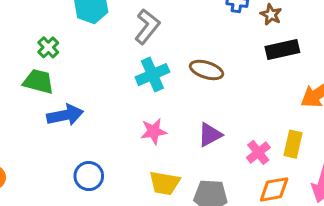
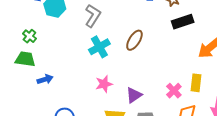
brown ellipse: (207, 70) -> (134, 40), turned -70
blue arrow: (65, 115) -> (45, 79), size x0.7
purple triangle: (210, 135) -> (134, 95), moved

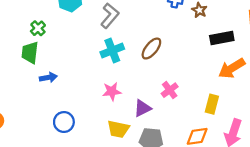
black rectangle: (183, 22) -> (222, 38), moved
green trapezoid: (25, 59) -> (30, 53), turned -100
pink cross: (174, 91) -> (170, 90), moved

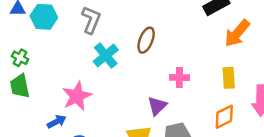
blue arrow: (48, 78) -> (57, 122), moved
pink cross: (170, 90) -> (179, 78), turned -35
pink star: (112, 91) -> (77, 96), moved, size x1.4

